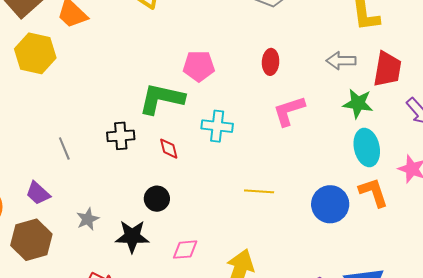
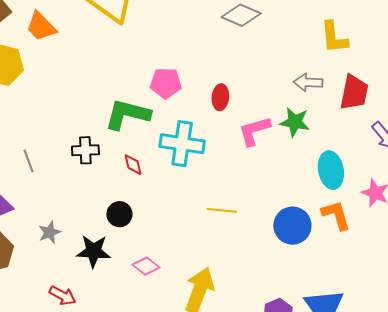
red ellipse: (271, 62) -> (220, 97), moved
green star: (358, 103) -> (295, 122), moved
cyan cross: (217, 126) -> (182, 144), size x1.4
pink diamond: (185, 250) -> (146, 266), turned 40

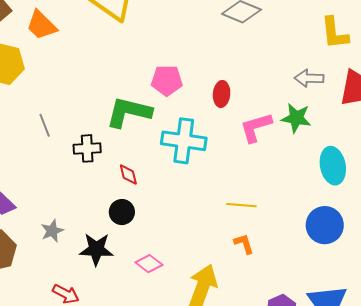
gray line: (29, 161) -> (45, 125), moved
red diamond: (133, 165) -> (128, 175), moved
yellow line: (222, 210) -> (242, 205), moved
orange L-shape: (336, 215) -> (244, 244), moved, size x0.7
blue circle: (292, 226) -> (325, 225), moved

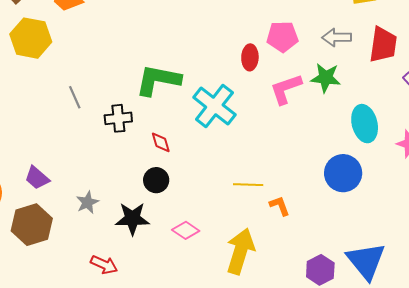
pink pentagon: (167, 80) -> (282, 37), moved
cyan cross: (184, 141) -> (214, 106), turned 33
yellow line: (242, 205) -> (248, 185), moved
blue circle: (325, 225) -> (343, 173), moved

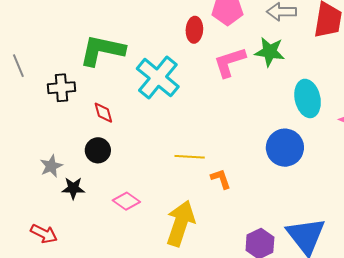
gray star: (87, 202) -> (51, 166), moved
black star: (132, 219) -> (73, 188), size x0.7

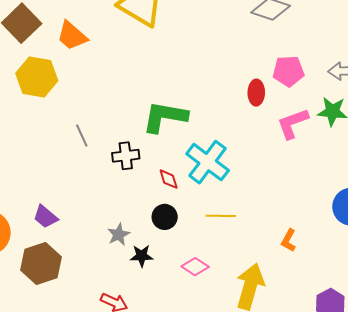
cyan cross: (158, 78) -> (208, 162), moved
yellow line: (190, 157) -> (221, 216), moved
orange L-shape: (221, 179) -> (289, 240), turned -130

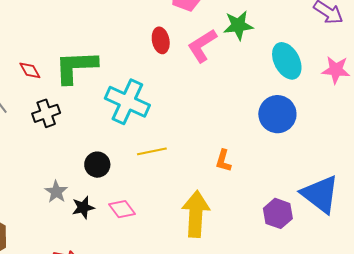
red ellipse: (256, 93) -> (161, 40), moved
red diamond: (169, 179) -> (30, 70), moved
pink diamond: (195, 267) -> (122, 209), moved, turned 32

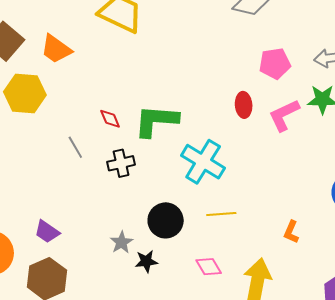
black circle: (97, 165) -> (166, 220), size x1.4
pink diamond: (122, 209) -> (209, 267), moved

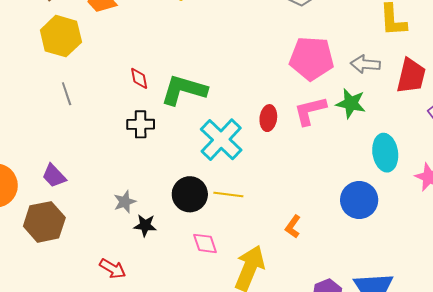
pink pentagon: (275, 64) -> (312, 58), size x1.4
red ellipse: (244, 105) -> (268, 118), moved
gray line: (75, 147) -> (67, 94), moved
black circle: (166, 220) -> (190, 194), moved

